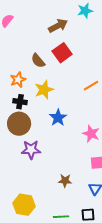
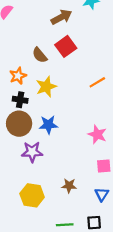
blue star: (58, 118) -> (48, 125), moved, turned 30
yellow hexagon: (24, 205) -> (32, 195), moved

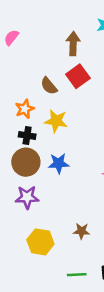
brown arrow: (61, 17) -> (73, 44), turned -60
yellow star: (46, 87) -> (56, 121), turned 30
purple star: (32, 152) -> (27, 197), moved

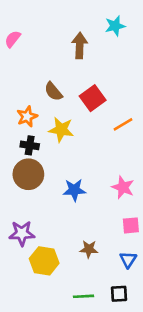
red square: (78, 76) -> (93, 98), moved
blue star: (59, 163) -> (74, 190), moved
purple star: (27, 197) -> (22, 233), moved

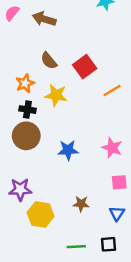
brown arrow: (80, 46) -> (44, 19), moved, turned -75

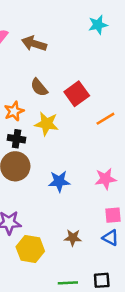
pink star: (112, 148) -> (105, 179), turned -30
blue triangle: (117, 213) -> (110, 238), moved, turned -35

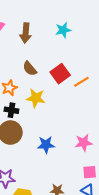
cyan star: (98, 25) -> (63, 30), moved
brown arrow: (34, 44) -> (26, 33), turned -102
orange line: (105, 119) -> (81, 82), moved

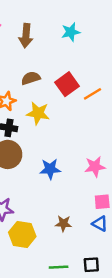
brown semicircle: (30, 69) -> (31, 78), turned 112

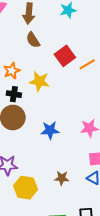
brown semicircle: (31, 78) -> (33, 40), moved, turned -105

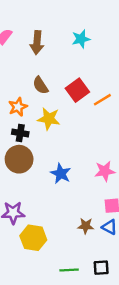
brown semicircle: (33, 40) -> (40, 85), moved
blue star: (50, 130) -> (61, 173), turned 30
brown star: (62, 178) -> (86, 226), moved

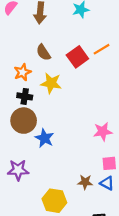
orange line: (102, 100) -> (102, 49), moved
blue star: (61, 173) -> (44, 138), moved
yellow hexagon: (33, 238) -> (54, 201), moved

